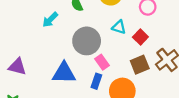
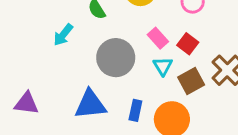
cyan triangle: (119, 27) -> (163, 66), moved, turned 48
pink rectangle: (102, 62) -> (158, 38), moved

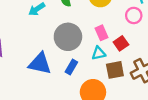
cyan triangle: (163, 66) -> (99, 53), turned 32
blue rectangle: (135, 110) -> (71, 67), moved

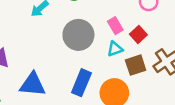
blue triangle: (40, 64) -> (32, 84), moved
blue rectangle: (71, 67) -> (81, 83), moved, size x1.5

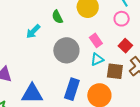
red square: (138, 34) -> (125, 46), moved
brown square: (136, 65) -> (115, 71), turned 30

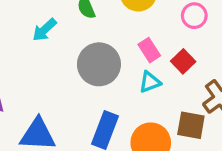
red square: (125, 46) -> (183, 61), moved
brown square: (115, 71) -> (191, 125), moved

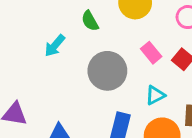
cyan triangle: (150, 82) -> (155, 95), moved

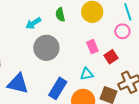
gray circle: (107, 71) -> (46, 48), moved

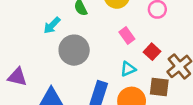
red square: (111, 57) -> (152, 52), moved

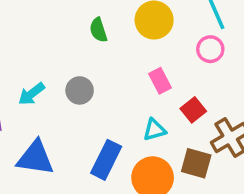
cyan arrow: (52, 25) -> (31, 94), moved
gray circle: (74, 50) -> (80, 90), size x0.6

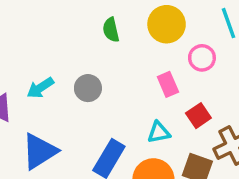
pink circle: (210, 49) -> (202, 58), moved
blue triangle: (35, 158) -> (39, 151), turned -45

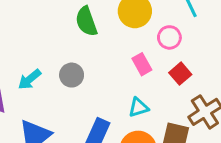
green semicircle: (111, 30) -> (86, 21), size x1.4
red square: (198, 116) -> (180, 74), moved

